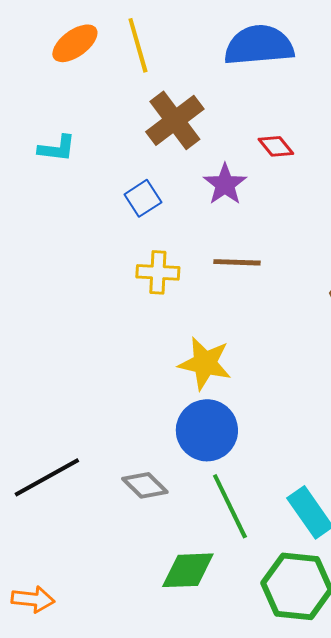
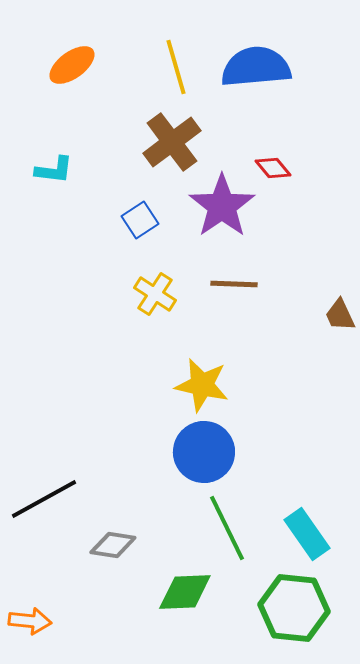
yellow line: (138, 45) -> (176, 67), moved
purple star: (225, 184) -> (222, 206), size x1.5
yellow cross: (158, 272) -> (155, 294), turned 30
gray diamond: (145, 485) -> (113, 545), moved, turned -36

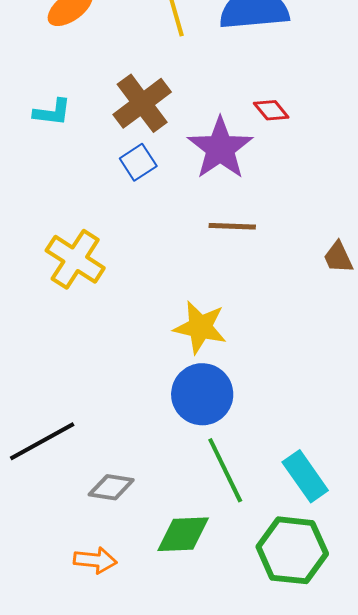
brown cross: (172, 142) -> (142, 103), moved
yellow cross: (155, 294) -> (75, 259), moved, size x1.4
orange arrow: (30, 621) -> (95, 560), moved

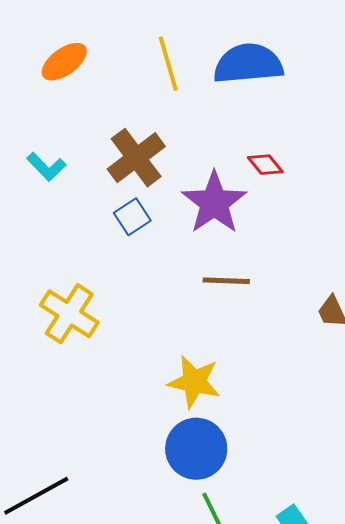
cyan L-shape: (52, 112) -> (46, 167), turned 39

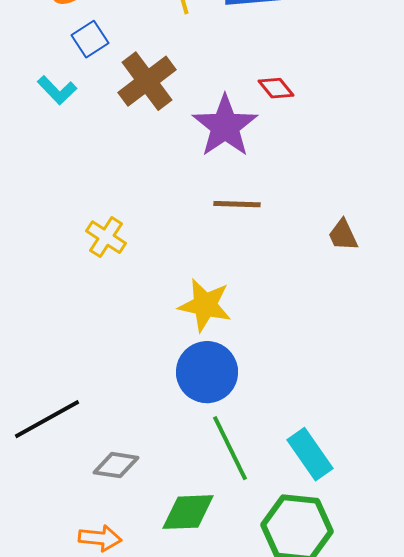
blue square: (132, 217) -> (90, 39), moved
yellow cross: (69, 314) -> (106, 237), moved, size x0.7

